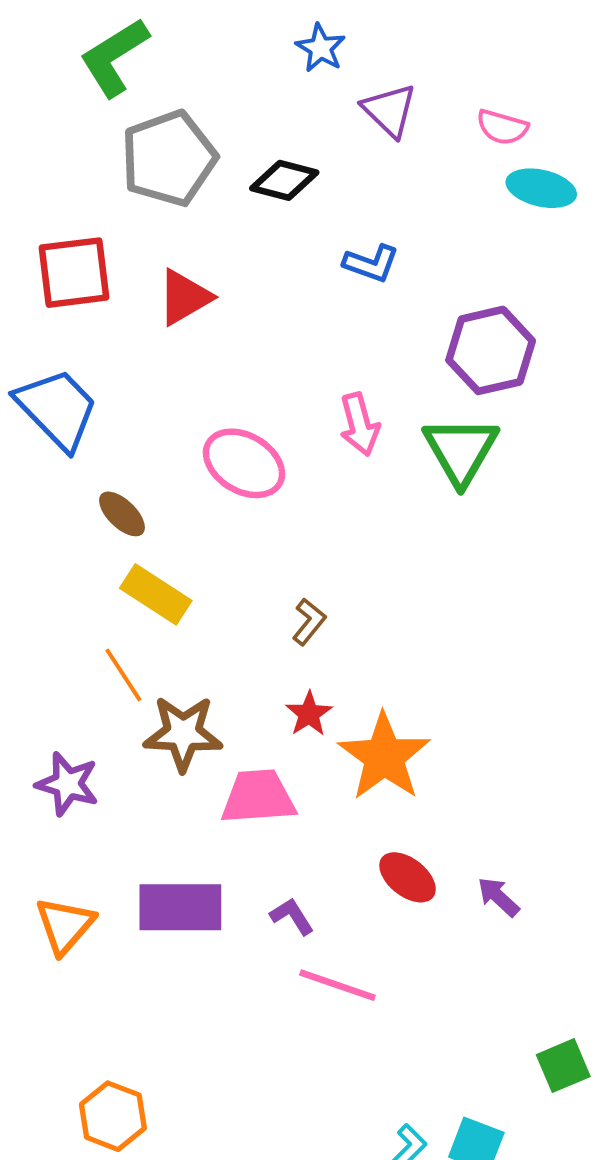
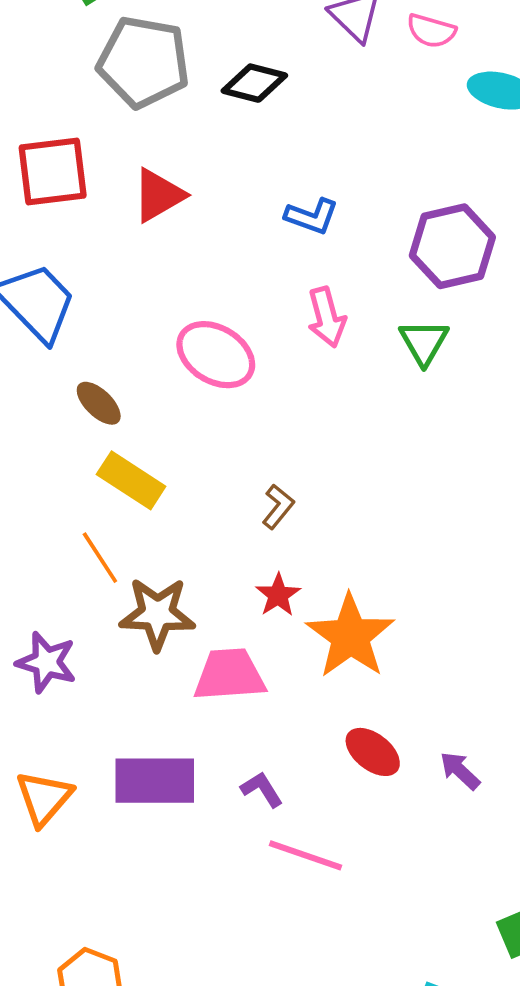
pink semicircle: (502, 127) -> (431, 31), moved
gray pentagon: (169, 158) -> (144, 62), turned 30
blue L-shape: (371, 263) -> (312, 216), moved
green triangle: (461, 450) -> (424, 342), size x0.7

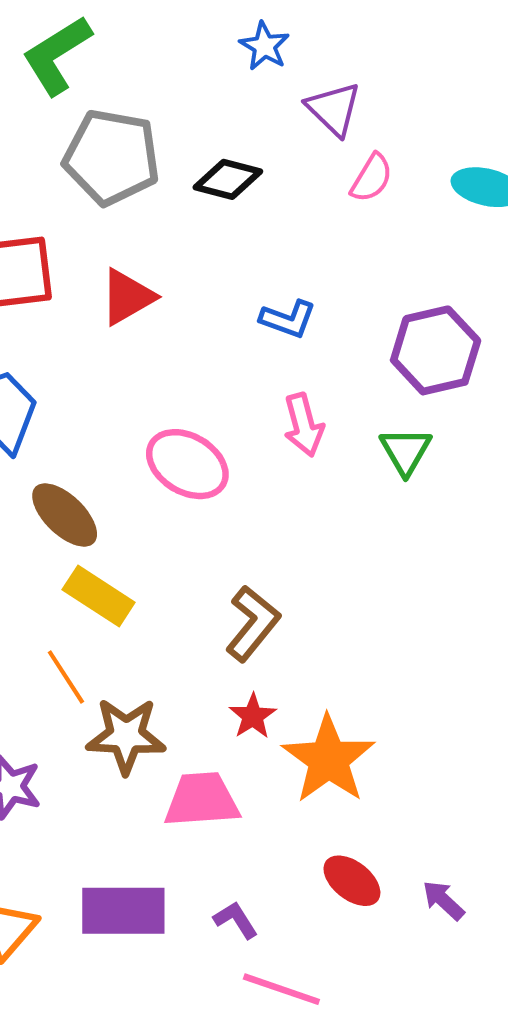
pink semicircle: (431, 31) -> (372, 178), moved, turned -75
brown ellipse: (99, 403) -> (65, 515), size x1.4
brown L-shape: (278, 507) -> (253, 623), size x1.6

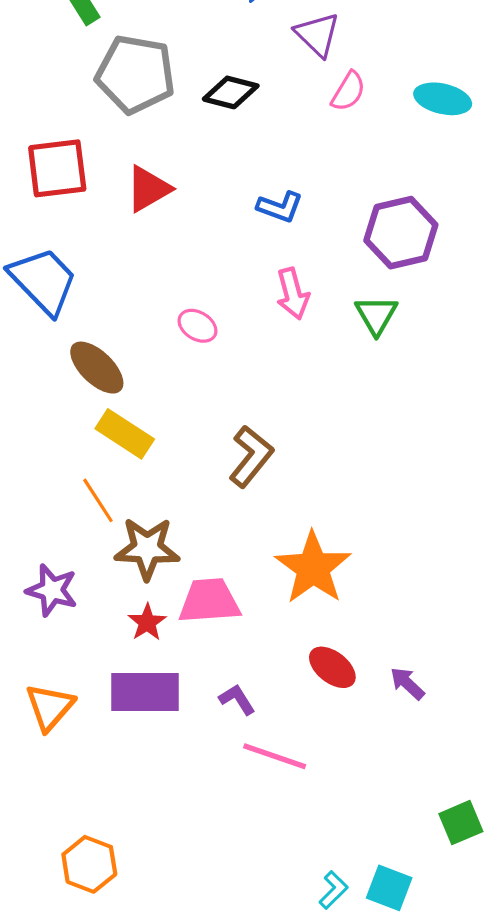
pink ellipse: (187, 464) -> (197, 326), size x0.6
red star: (253, 716) -> (147, 622), moved

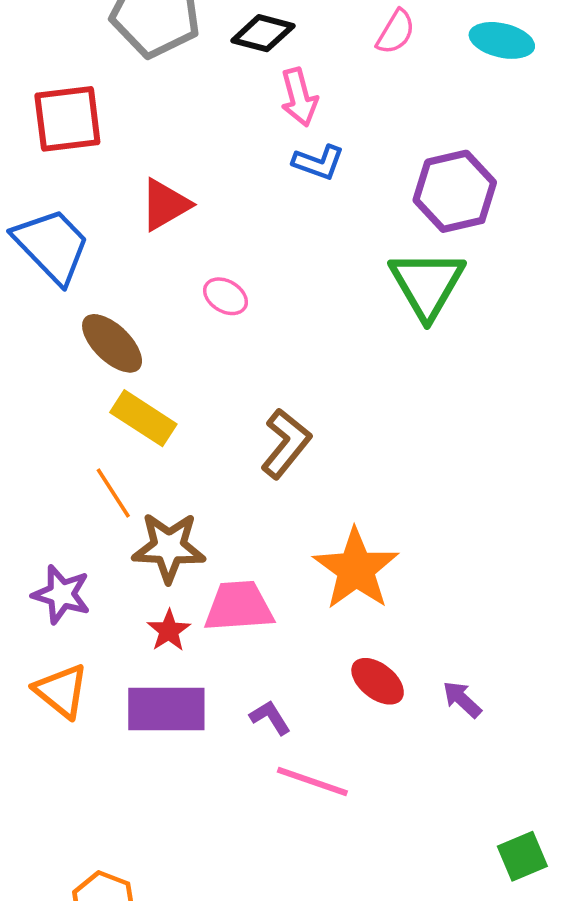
red triangle: (148, 189) -> (165, 205), moved
pink arrow: (293, 294) -> (299, 97), moved
green triangle: (376, 315) -> (427, 284), size x1.6
orange triangle: (50, 707) -> (61, 691), moved, turned -32

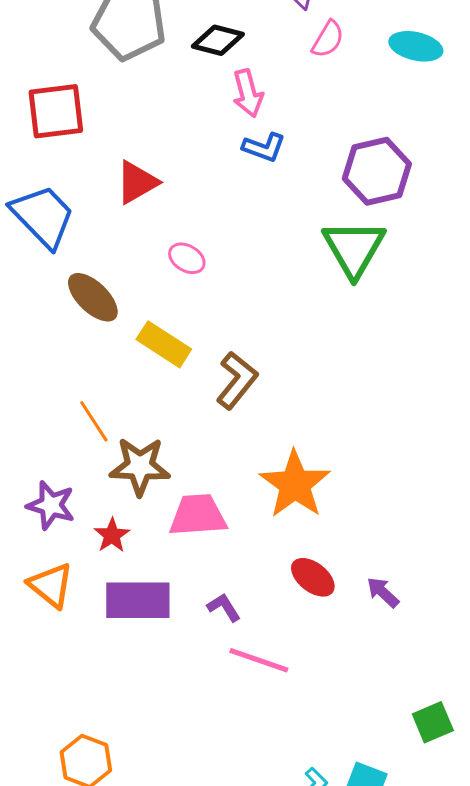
yellow rectangle: (143, 418) -> (164, 344), moved
red star: (169, 631) -> (112, 535), moved

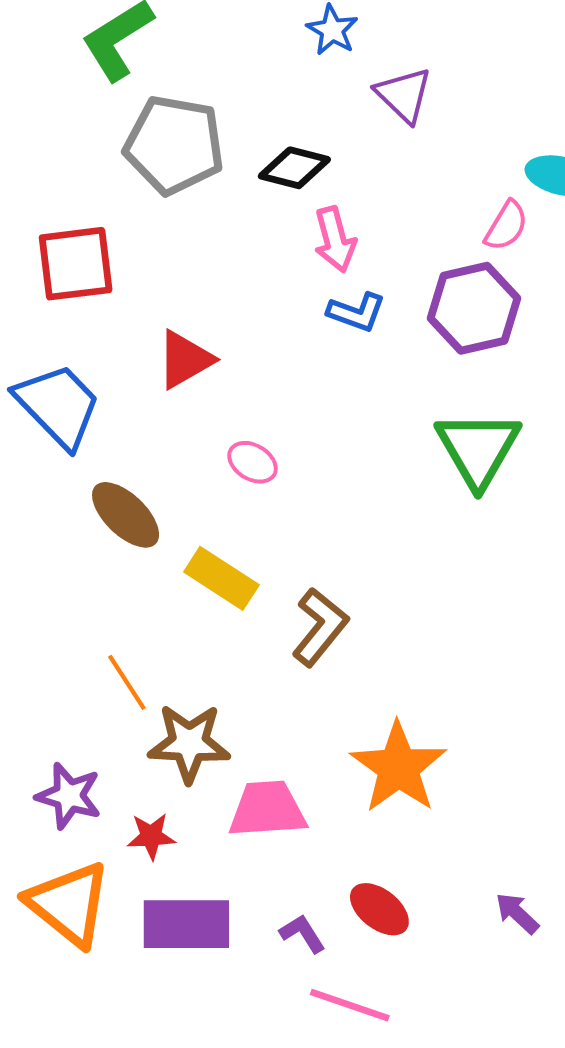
pink semicircle: (328, 39) -> (506, 226), moved
purple hexagon: (377, 171) -> (474, 308), moved
red star: (112, 535) -> (151, 836), turned 30
red ellipse: (313, 577) -> (379, 909), moved
orange triangle: (51, 585) -> (69, 904), size x1.4

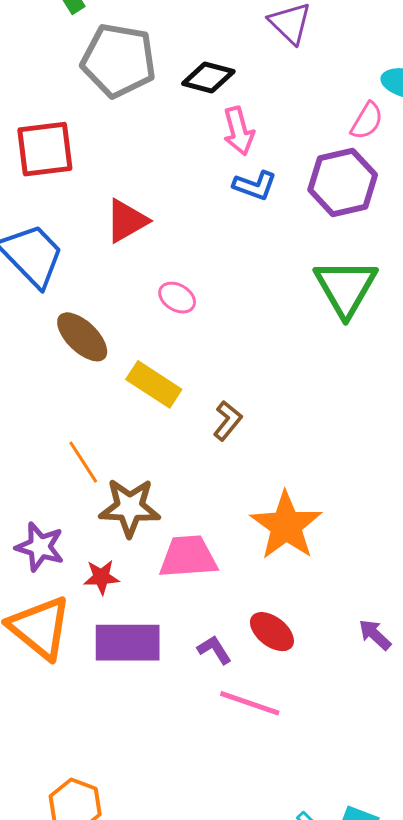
brown L-shape: (320, 627) -> (228, 421), size x0.7

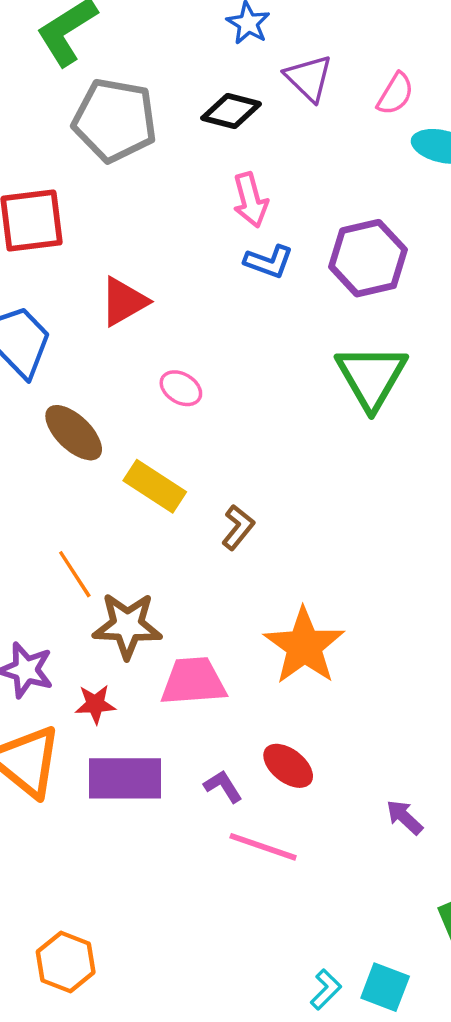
black diamond: (208, 77) -> (231, 111), moved
pink semicircle: (367, 121) -> (395, 94), moved
purple arrow: (375, 635) -> (404, 817), moved

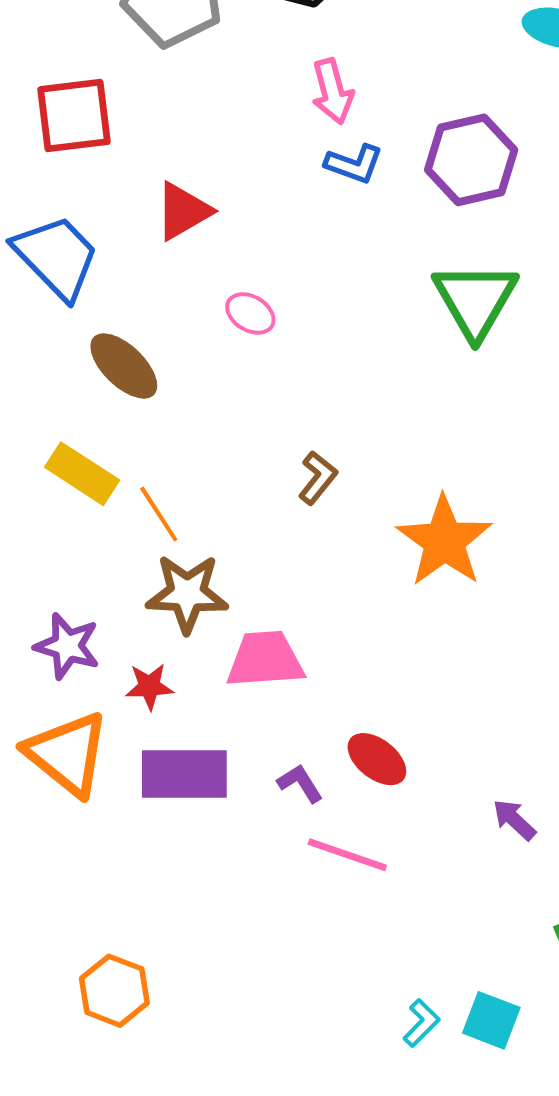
yellow rectangle: (155, 486) -> (82, 474), moved
orange line: (75, 574) -> (159, 514), moved
orange star: (304, 646) -> (444, 541), moved

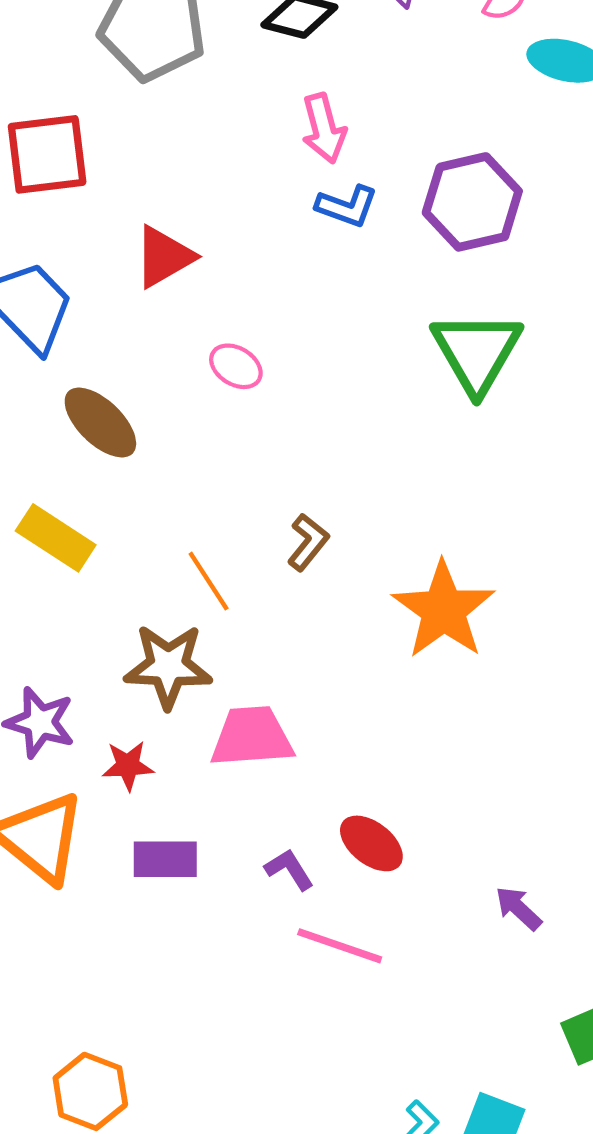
orange line: (159, 514) -> (209, 581), moved
purple rectangle: (184, 774) -> (165, 859), size x0.7

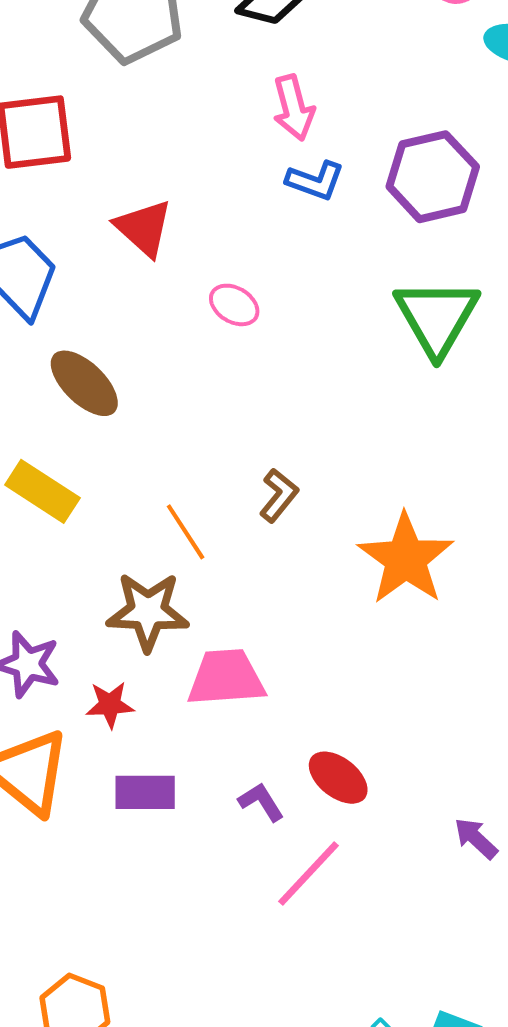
red triangle: (164, 257) -> (144, 228), turned -48
pink ellipse: (236, 366) -> (234, 305), moved
pink line: (340, 946) -> (308, 874), turned -66

